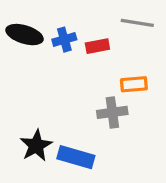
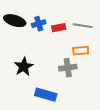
gray line: (137, 23) -> (83, 26), moved
black star: (36, 146) -> (24, 67), moved

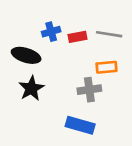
black ellipse: (15, 21) -> (26, 55), moved
blue rectangle: (46, 95) -> (80, 125), moved

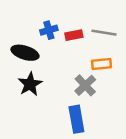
gray cross: (89, 90) -> (85, 85), turned -35
blue rectangle: (80, 125) -> (76, 119), turned 64

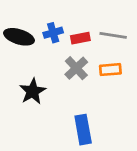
black ellipse: (25, 53) -> (19, 37), moved
gray cross: (85, 85) -> (76, 68), moved

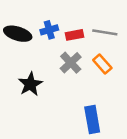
orange rectangle: (110, 70) -> (102, 64), turned 54
blue rectangle: (83, 130) -> (92, 120), moved

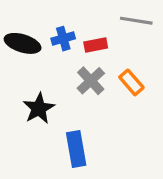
gray line: (105, 32) -> (136, 21), moved
blue rectangle: (92, 120) -> (76, 149), moved

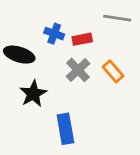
blue cross: (63, 39) -> (54, 34), turned 36
black ellipse: (23, 43) -> (19, 55), moved

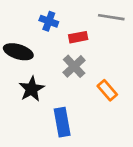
blue cross: (54, 34) -> (49, 21), moved
orange rectangle: (113, 71) -> (107, 90), moved

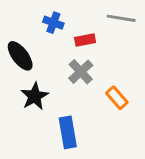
black ellipse: (18, 52) -> (20, 56), turned 36

